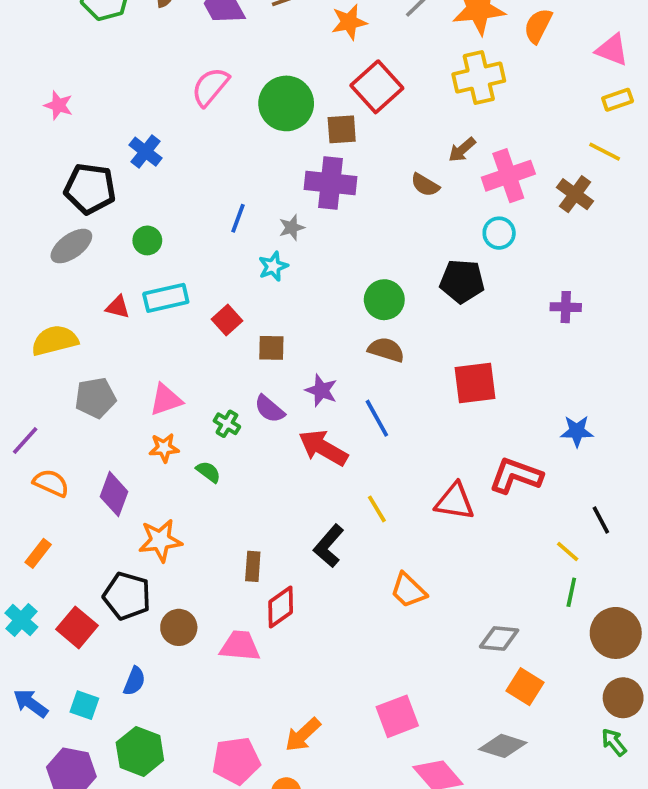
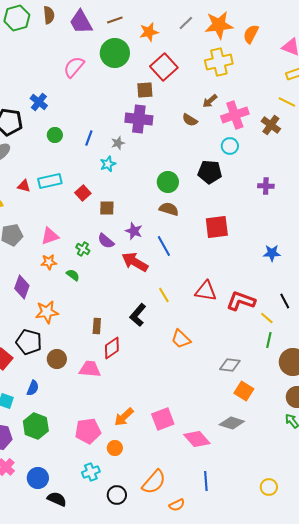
green circle: (286, 103) -> (115, 53), moved
green circle: (147, 240) -> (55, 135), moved
red L-shape: (516, 476) -> (241, 301), moved
pink square: (397, 716) -> (163, 419), moved

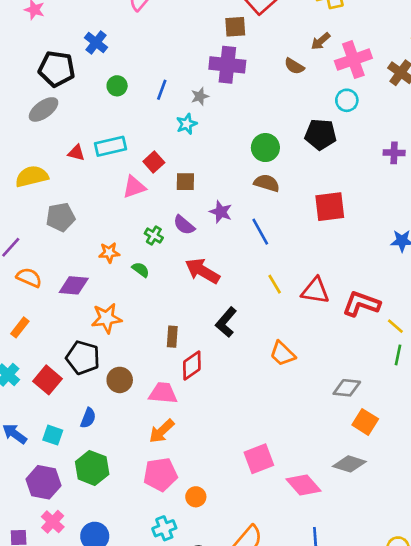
pink triangle: (50, 236) -> (134, 187), moved
red arrow: (135, 262) -> (202, 271), moved
purple diamond: (22, 287) -> (74, 285), turned 75
yellow line: (164, 295) -> (275, 284), moved
orange arrow: (124, 417) -> (162, 431), moved

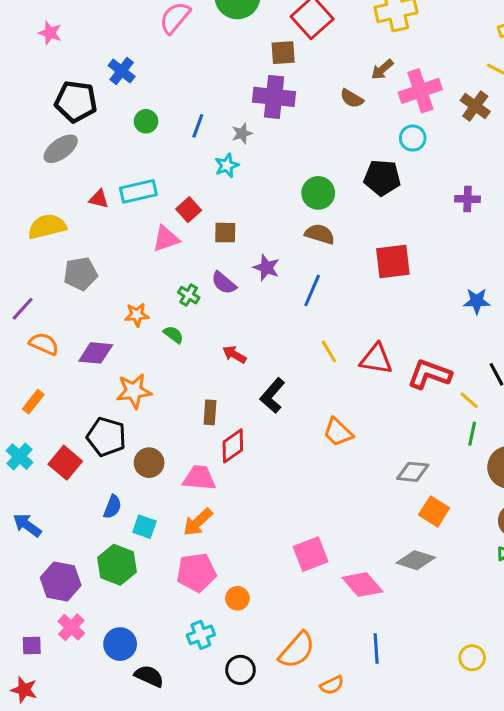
blue line: (260, 232) -> (312, 290), turned 52
red arrow: (202, 271) -> (234, 354), moved, size x0.6
cyan square: (53, 435) -> (144, 527), moved

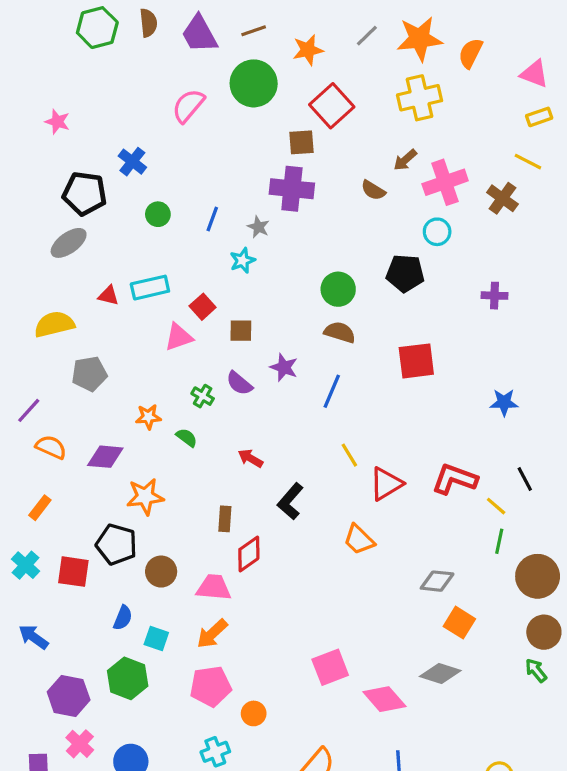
gray star: (242, 133) -> (258, 227), turned -30
red triangle: (376, 359) -> (386, 484), moved, turned -40
red square: (65, 463) -> (73, 572), turned -32

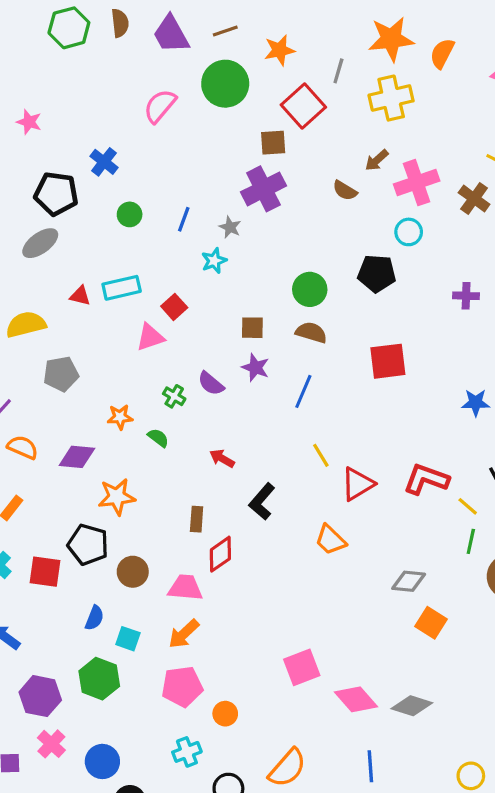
gray line: (367, 36) -> (338, 71), moved, turned -30
purple cross: (292, 189) -> (263, 189), turned -33
brown square: (241, 331) -> (252, 328), moved
gray diamond: (440, 674) -> (412, 706), moved

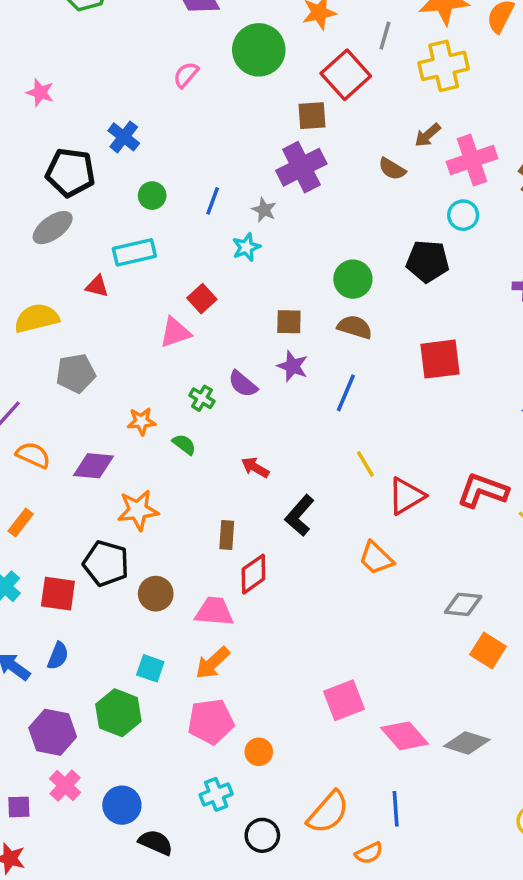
pink semicircle: (160, 106) -> (186, 75), size x0.7
cyan rectangle: (122, 288) -> (134, 252), moved
blue semicircle: (94, 618) -> (58, 656), moved
blue line: (370, 766) -> (396, 809), moved

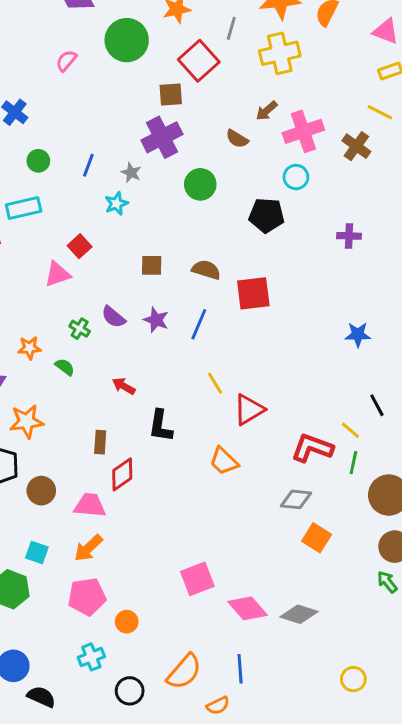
green circle: (353, 279) -> (200, 184), moved
red square: (440, 359) -> (253, 293), moved
purple star: (293, 366) -> (156, 320), moved
red L-shape: (483, 491) -> (312, 448), moved
black L-shape: (300, 515) -> (161, 426), turned -32

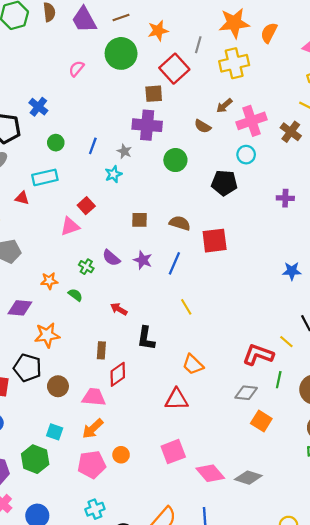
purple cross: (162, 137) -> (147, 125), turned 32
red triangle: (249, 410) -> (177, 399), moved, turned 30
green line: (353, 463) -> (279, 380), moved
orange circle: (127, 622) -> (121, 455), moved

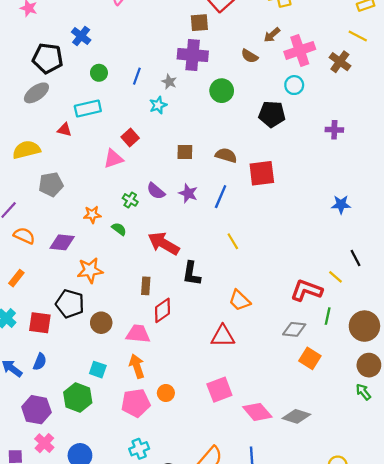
red arrow: (119, 309) -> (164, 243), size x1.8
orange arrow: (93, 429) -> (137, 366), turned 115

